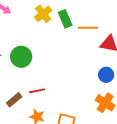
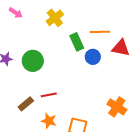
green rectangle: (65, 19) -> (77, 42), moved
blue circle: (106, 75) -> (93, 57), moved

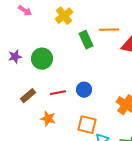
blue circle: (93, 57) -> (84, 90), moved
brown rectangle: (26, 104) -> (28, 96), moved
orange star: (49, 121) -> (48, 119), moved

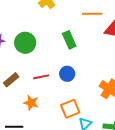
green rectangle: (86, 40) -> (69, 40), moved
orange square: (87, 125) -> (70, 109), turned -36

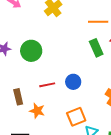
green rectangle: (69, 40) -> (96, 48), moved
brown rectangle: (11, 80) -> (18, 97), moved, turned -63

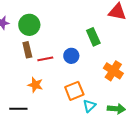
green rectangle: (96, 48) -> (93, 37), moved
brown rectangle: (18, 97) -> (27, 50), moved

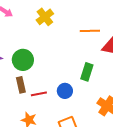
green rectangle: (93, 37) -> (87, 72), turned 42

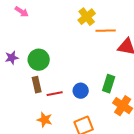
yellow cross: (45, 17) -> (87, 17), moved
green rectangle: (87, 72) -> (109, 84), moved

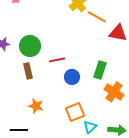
orange line: (106, 31) -> (97, 17), turned 30
red line: (55, 94) -> (57, 60), moved

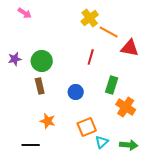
red line: (57, 60) -> (91, 57), moved, turned -63
blue circle: (72, 77) -> (76, 92), moved

